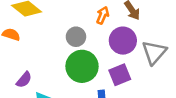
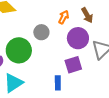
green circle: (82, 66) -> (19, 50), moved

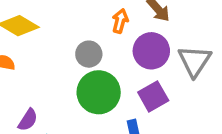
green circle: (19, 50) -> (99, 92), moved

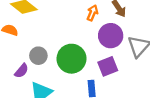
gray circle: (89, 54) -> (38, 56), moved

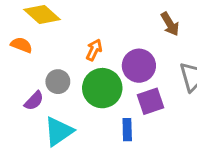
orange arrow: (92, 13) -> (94, 50), moved
purple circle: (111, 36) -> (139, 66), moved

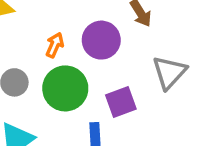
purple circle: (139, 66) -> (101, 40), moved

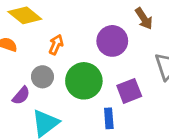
orange arrow: (55, 45) -> (56, 45), moved

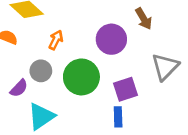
blue rectangle: (109, 118) -> (118, 117), moved

